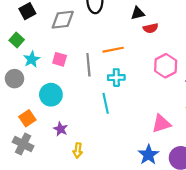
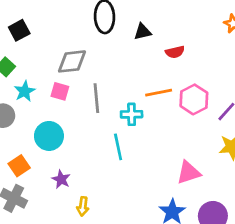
black triangle: (138, 13) -> (142, 32), moved
gray diamond: (63, 20) -> (72, 61), moved
orange line: (113, 50) -> (159, 93), moved

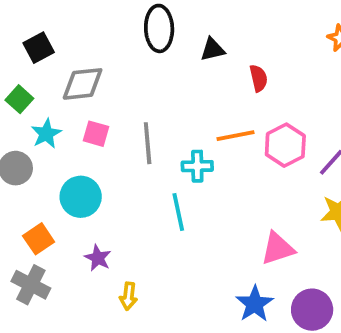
red semicircle: (175, 52) -> (258, 78), turned -90
gray diamond: (72, 61) -> (83, 84), moved

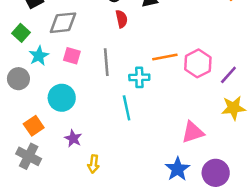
red semicircle: (258, 78) -> (122, 19), moved

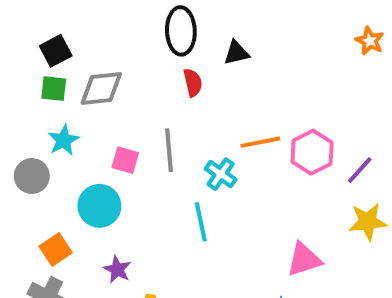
green square: (21, 33) -> (54, 89), moved, turned -36
pink square: (72, 56) -> (125, 160), moved
cyan cross: (139, 77) -> (221, 174), turned 36

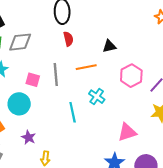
black triangle: (237, 53) -> (109, 46), moved
orange line: (260, 142) -> (86, 67), moved
cyan cross: (221, 174) -> (97, 97), moved

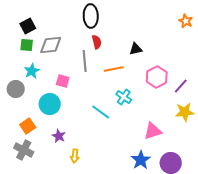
gray line: (56, 75) -> (85, 61), moved
cyan line: (73, 112) -> (101, 112), turned -42

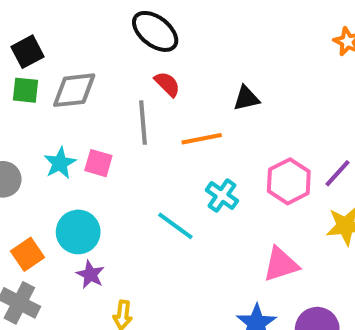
black ellipse: (91, 16) -> (155, 31), turned -50
red semicircle: (97, 42) -> (167, 84), turned -32
cyan star: (32, 71) -> (60, 163), moved
pink hexagon: (157, 77) -> (289, 181), moved
cyan circle: (50, 104) -> (78, 232), moved

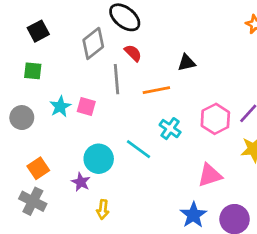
green square: (25, 90) -> (33, 71), moved
gray diamond: (74, 90) -> (93, 43), moved, turned -32
cyan circle: (78, 232) -> (99, 159), moved

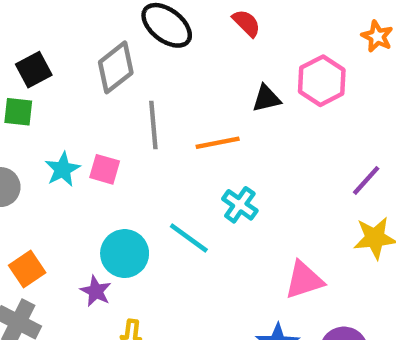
black square: (38, 31) -> (34, 70), moved
red semicircle: (133, 53) -> (246, 23), moved
pink hexagon: (215, 119) -> (322, 81), moved

